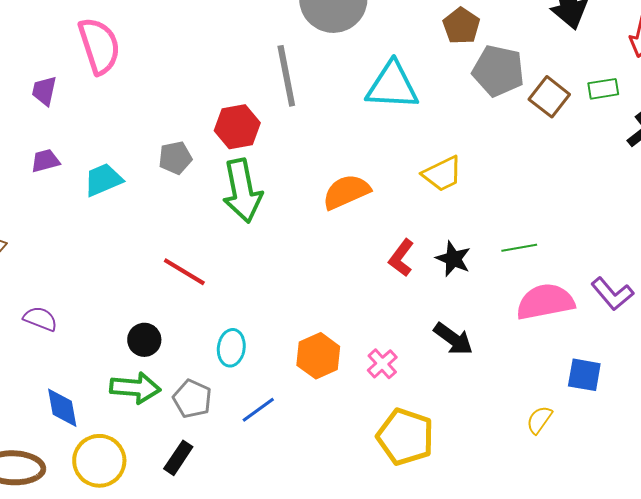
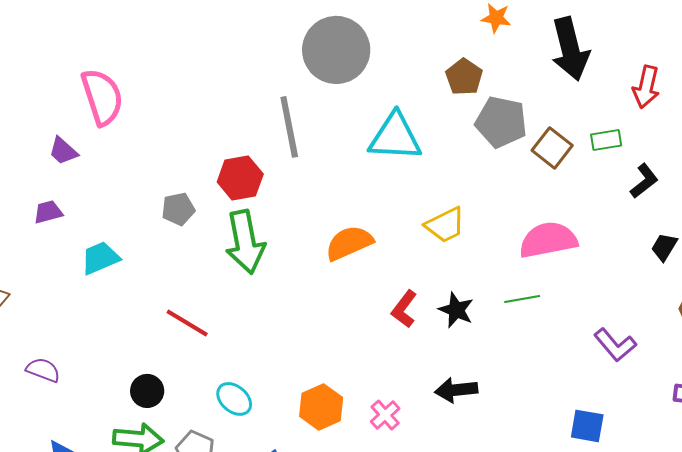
purple trapezoid: (44, 91) -> (63, 151), moved, turned -60
cyan trapezoid: (103, 180) -> (100, 258), moved
pink semicircle: (545, 302) -> (548, 240), moved
black arrow: (453, 339) -> (456, 390), turned 138
cyan ellipse: (231, 348) -> (234, 399), turned -57

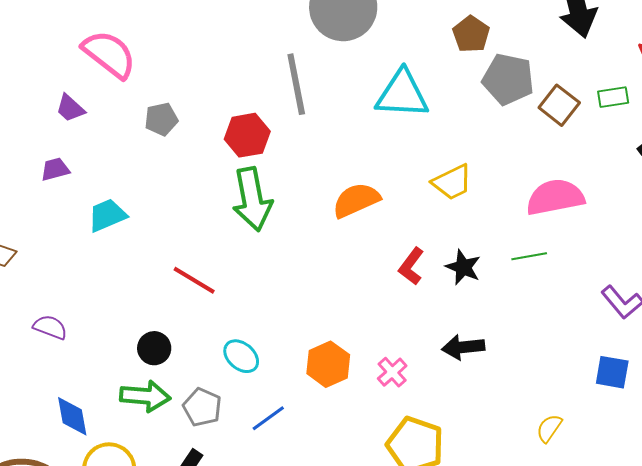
pink semicircle: (102, 97) -> (109, 54), turned -34
gray pentagon: (178, 209) -> (161, 119), moved
blue square: (587, 426) -> (612, 372), moved

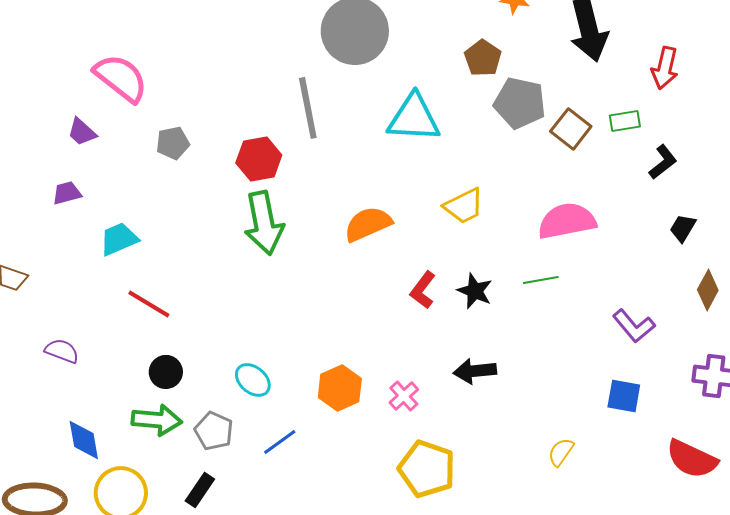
red line: (194, 280) -> (149, 304), moved

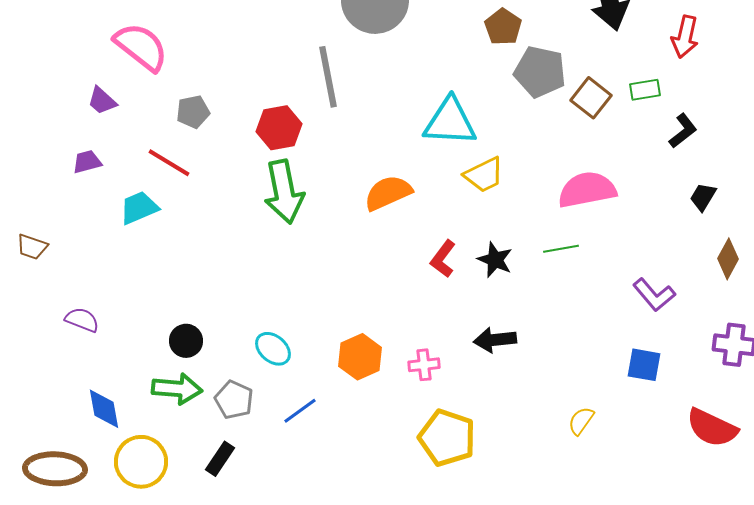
cyan triangle: (414, 118) -> (450, 122), moved
red line: (149, 304) -> (169, 163), moved
pink cross: (404, 396) -> (424, 365), turned 36

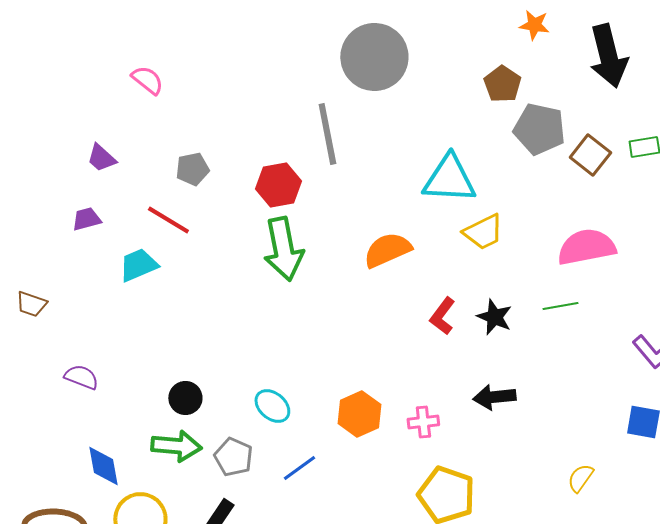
pink semicircle: (141, 47) -> (147, 80), moved, size x0.6

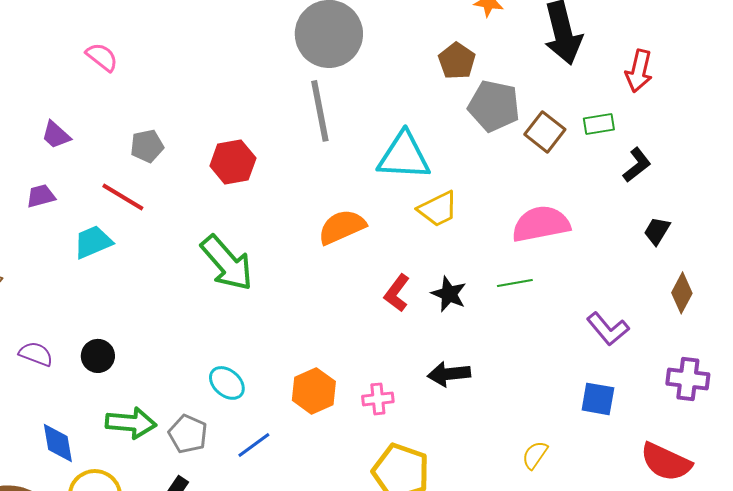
gray line: (327, 134) -> (320, 111), moved
green arrow: (283, 249) -> (227, 263), moved, turned -30
black circle: (185, 398) -> (98, 356), moved

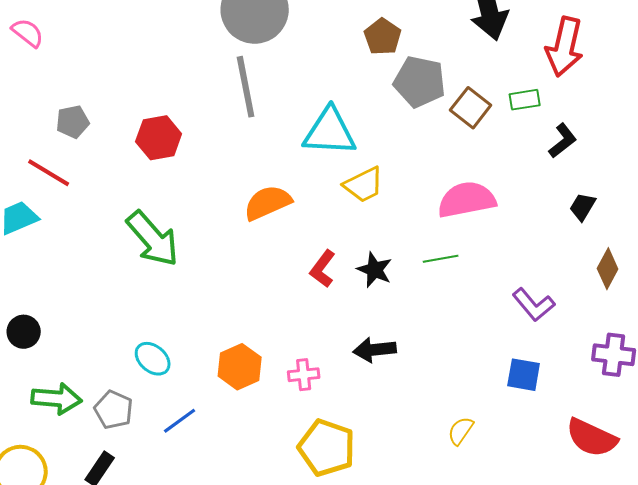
red arrow: (639, 71) -> (565, 47), size x1.4

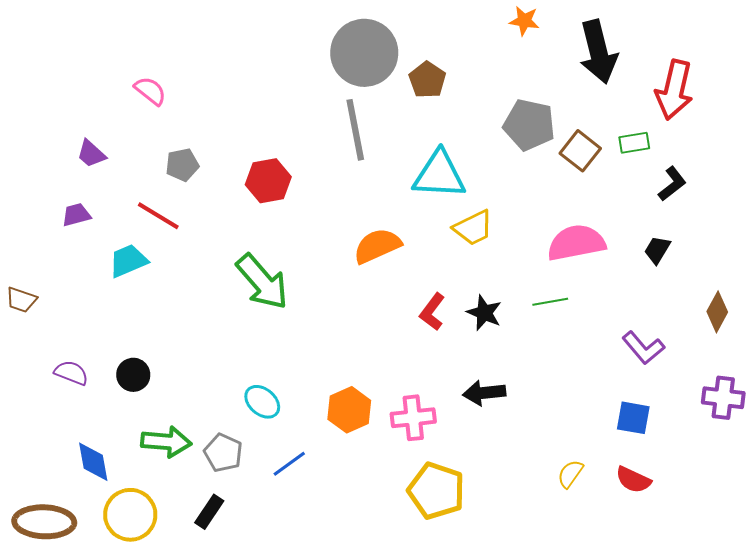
pink semicircle: (28, 33) -> (150, 91), moved
brown pentagon: (383, 37) -> (427, 80), moved
black trapezoid: (583, 207) -> (657, 250), moved
pink cross: (304, 375) -> (413, 418), size x1.4
red semicircle: (592, 438) -> (633, 480), moved, size x0.7

